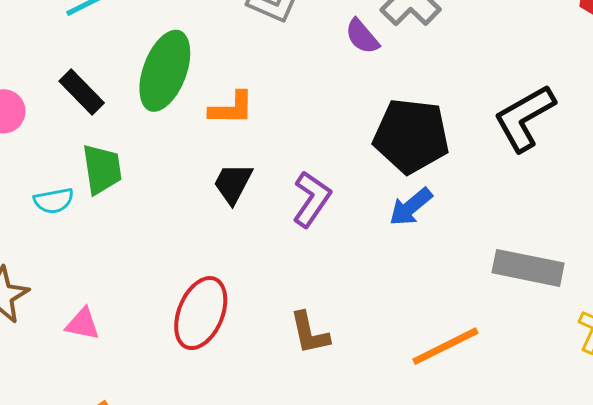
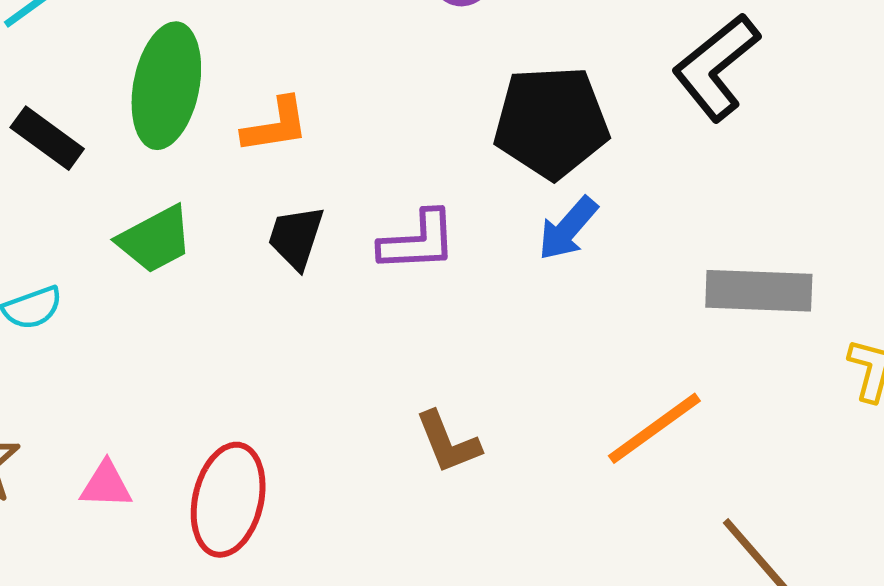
green trapezoid: (102, 169) -> (155, 239), moved, turned 80
purple L-shape: (312, 199) -> (418, 241), turned 62
red ellipse: (201, 313) -> (228, 500), moved

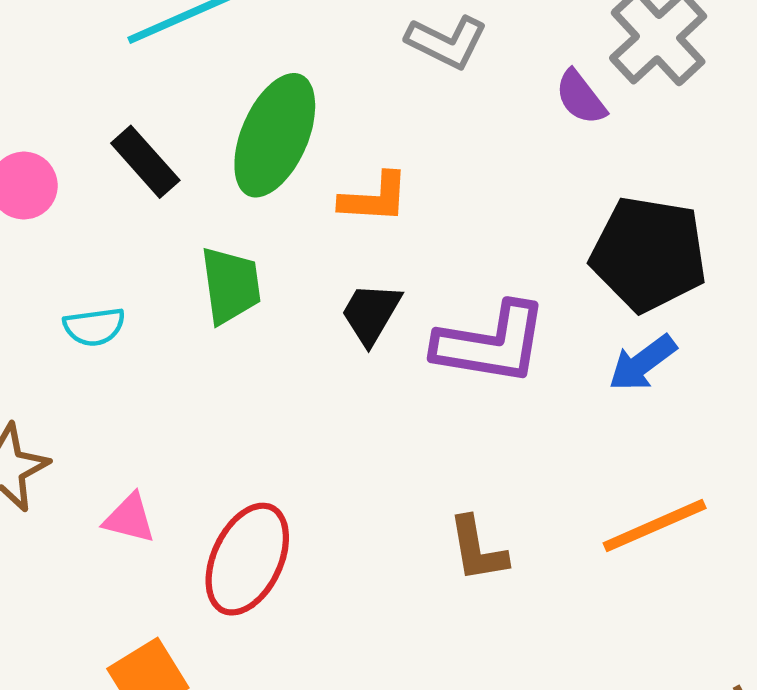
green trapezoid: (155, 239) -> (231, 285), turned -82
purple L-shape: (418, 241) -> (491, 343), size x1.4
orange line: (654, 428) -> (655, 526), moved

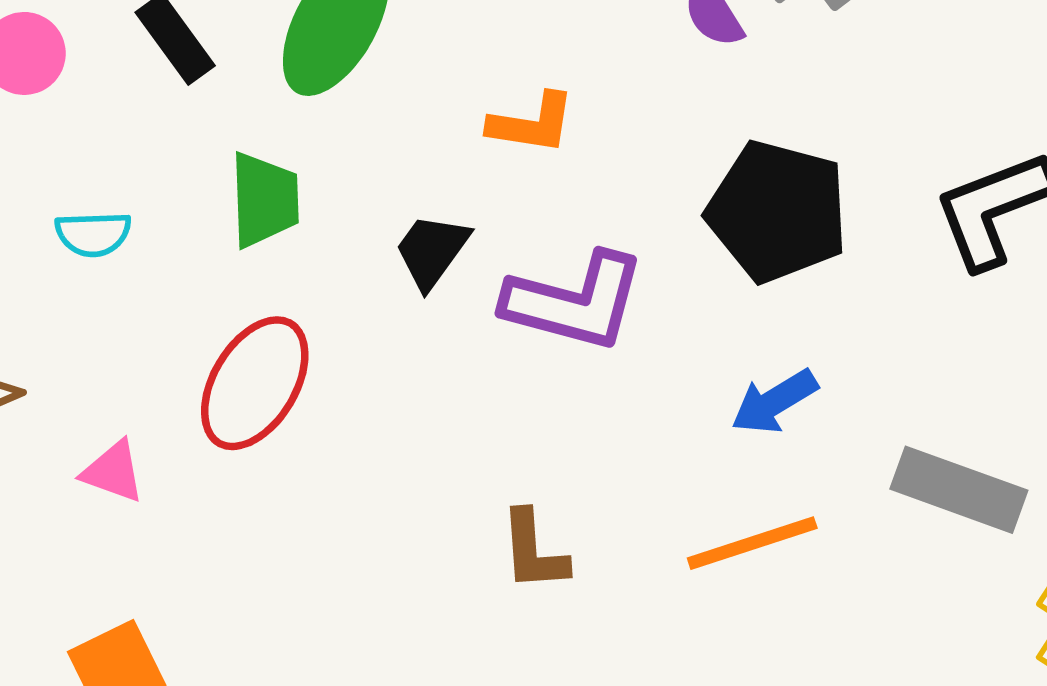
orange L-shape: (374, 198) -> (532, 123), moved
blue arrow: (642, 363) -> (774, 402), moved
red ellipse: (247, 559) -> (255, 383), moved

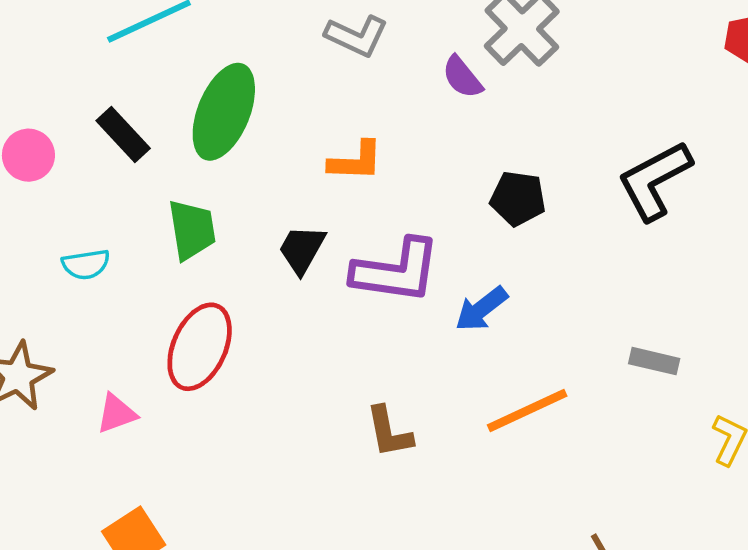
black pentagon: (777, 211) -> (518, 198), size x0.6
blue arrow: (774, 402) -> (481, 309), moved
pink triangle: (113, 472) -> (116, 414), turned -33
gray rectangle: (959, 490) -> (654, 361), size x0.6

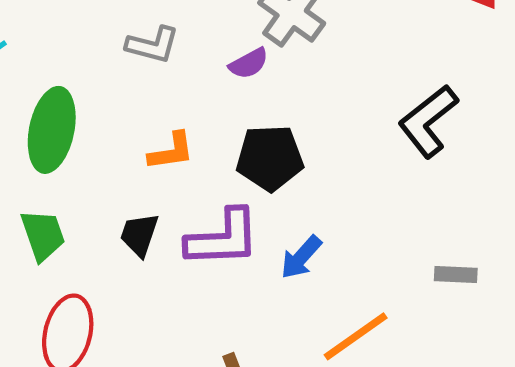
purple semicircle: (462, 77) -> (249, 63), turned -69
black pentagon: (518, 198) -> (270, 158), moved, size x1.4

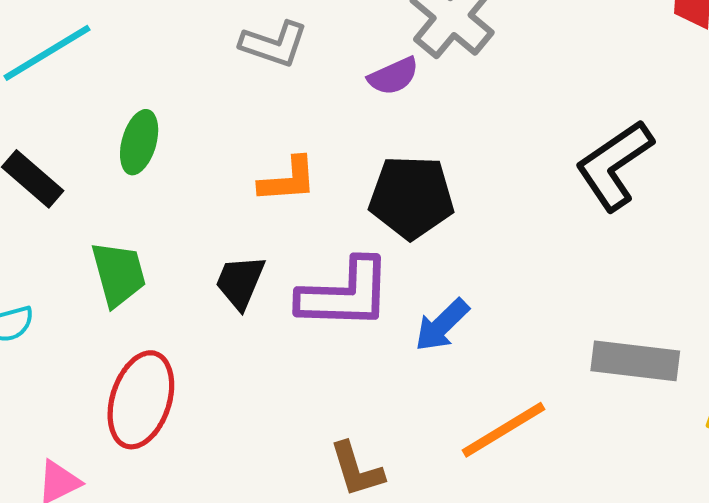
green ellipse: (52, 130) -> (139, 142), size x0.6
gray rectangle: (456, 275) -> (635, 361), size x1.6

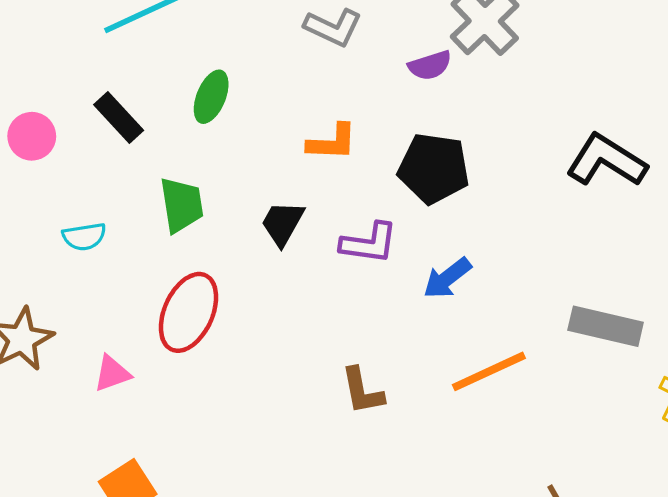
black L-shape: (614, 165) -> (606, 161), turned 60
purple L-shape: (345, 294) -> (369, 243), size x0.7

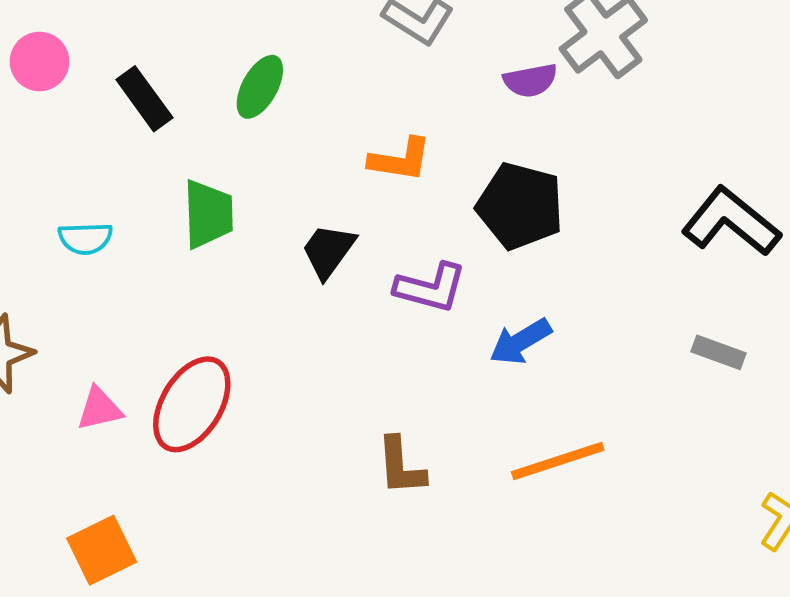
pink circle: (32, 136) -> (40, 61), moved
red ellipse: (188, 312) -> (192, 404), moved
gray rectangle: (606, 326) -> (719, 352), moved, size x0.6

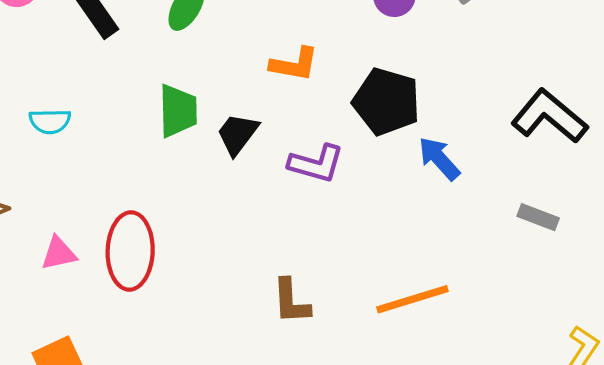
green trapezoid: (208, 214) -> (178, 111), moved
blue arrow: (520, 342) -> (439, 159), moved, turned 78
red ellipse: (192, 404) -> (130, 251), turned -30

